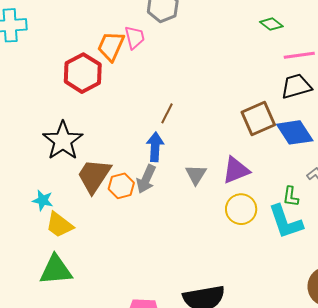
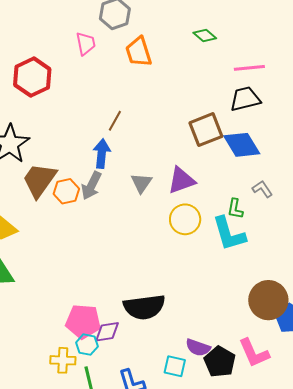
green diamond: (271, 24) -> (205, 36), moved
orange trapezoid: (111, 46) -> (139, 52), moved, turned -44

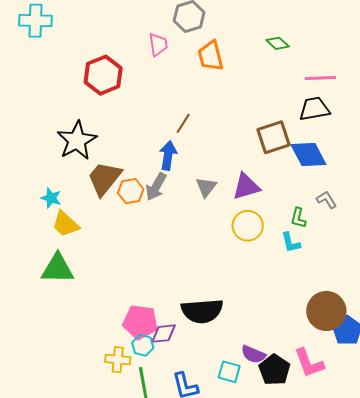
cyan L-shape: (229, 234) -> (291, 243), size x0.6

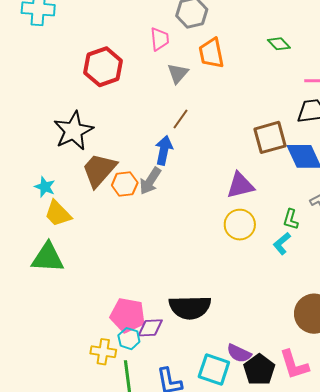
gray triangle: (206, 187) -> (178, 73), moved
cyan L-shape: (291, 243) -> (282, 243), turned 60
cyan square: (229, 372) -> (214, 370), size x1.4

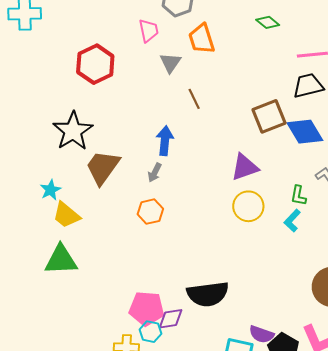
brown line: (181, 119) -> (194, 99), moved, turned -55
gray arrow: (150, 181) -> (155, 173), size x0.7
orange hexagon: (125, 184) -> (150, 212), moved
cyan star: (45, 187) -> (50, 190), turned 30

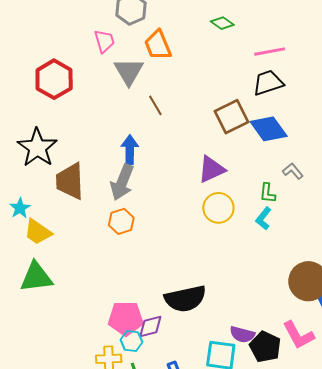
gray triangle: (170, 63) -> (129, 71), size x1.4
brown trapezoid: (103, 167) -> (70, 181), turned -33
gray arrow: (155, 173) -> (122, 182), size x1.8

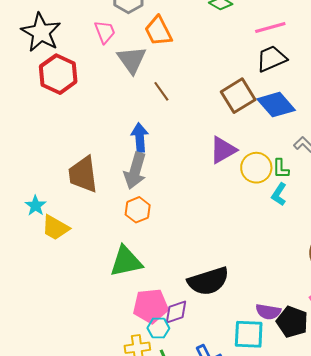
black star: (37, 148) -> (41, 32), moved
yellow circle: (218, 208) -> (256, 168), moved
green triangle: (36, 277) -> (126, 261), moved

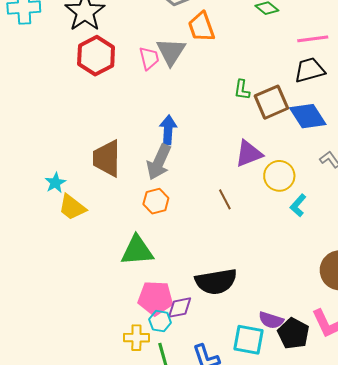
pink trapezoid: (105, 32) -> (149, 58), moved
brown line: (161, 91) -> (225, 199), moved
green L-shape: (281, 169) -> (242, 90), moved

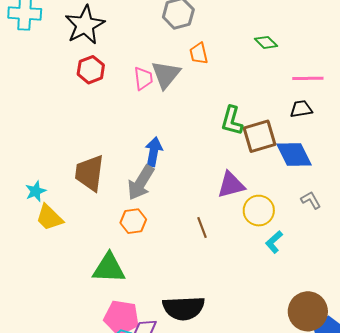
orange trapezoid: (201, 27) -> (199, 53), size x0.7
red hexagon: (96, 56) -> (91, 70), size x0.7
black trapezoid: (310, 70) -> (301, 109), size x0.7
green L-shape: (242, 90) -> (232, 121), size x1.4

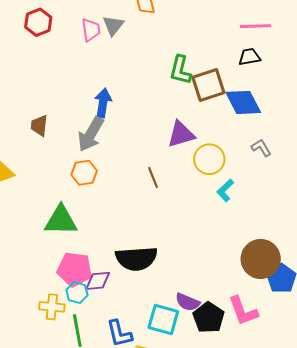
gray triangle: (166, 75) -> (113, 25), size x0.7
brown trapezoid: (89, 173) -> (39, 126), size x0.6

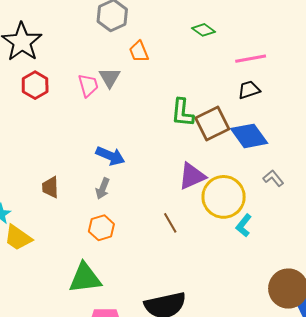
blue arrow: (103, 103) -> (110, 156), turned 112
gray arrow: (91, 134) -> (103, 189), size x0.6
yellow circle: (209, 159) -> (224, 197), size x1.4

